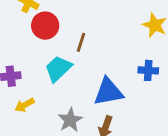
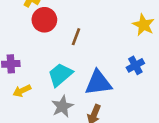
cyan trapezoid: (58, 69) -> (60, 75), moved
blue cross: (148, 70) -> (135, 65), turned -36

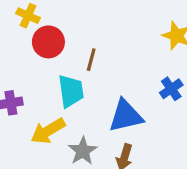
cyan trapezoid: (60, 75) -> (71, 91), moved, turned 128
yellow arrow: (22, 91) -> (48, 131), moved, size x1.5

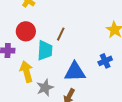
red circle: (48, 42) -> (26, 31), moved
yellow arrow: (48, 131) -> (27, 72), turned 95

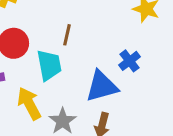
blue cross: (105, 61) -> (130, 61), moved

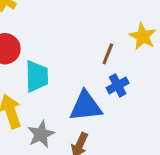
brown line: (67, 35) -> (108, 54), moved

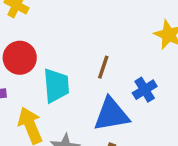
brown line: (108, 54) -> (103, 67), moved

